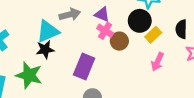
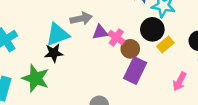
purple triangle: (102, 14) -> (100, 32), moved, turned -35
pink arrow: (158, 62) -> (180, 81), moved
purple rectangle: (84, 67) -> (135, 70), moved

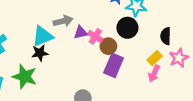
yellow rectangle: (165, 44) -> (155, 58), moved

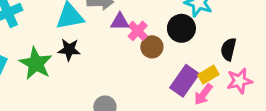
black star: (40, 53) -> (69, 50), moved
purple rectangle: (114, 65) -> (185, 81), moved

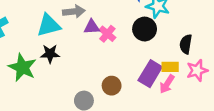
brown circle: (152, 47) -> (112, 86), moved
yellow rectangle: (208, 75) -> (170, 67), turned 35

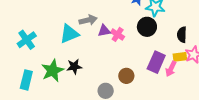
black star: (50, 54) -> (74, 67), moved
green star: (22, 67) -> (53, 71), turned 30
yellow rectangle: (170, 67) -> (180, 57), moved

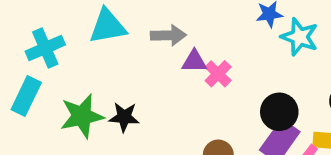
black circle: (147, 27) -> (279, 112), moved
cyan triangle: (69, 34) -> (108, 26), moved
cyan rectangle: (26, 80) -> (26, 96), moved

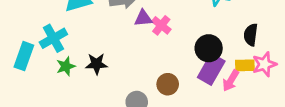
cyan cross: (45, 48) -> (53, 38), moved
green star: (82, 116) -> (66, 66), size x0.6

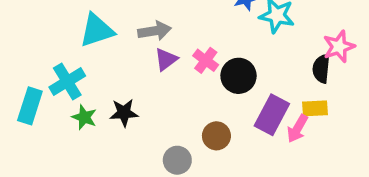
purple triangle: (143, 18) -> (166, 59), moved, turned -30
black circle: (209, 48) -> (239, 76), moved
pink star: (264, 64) -> (339, 46), moved
green star: (66, 66) -> (84, 117), turned -30

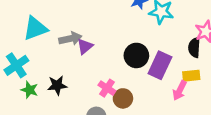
gray arrow: (155, 31) -> (70, 39), moved
pink cross: (206, 60) -> (107, 88), moved
purple rectangle: (272, 115) -> (160, 65), moved

